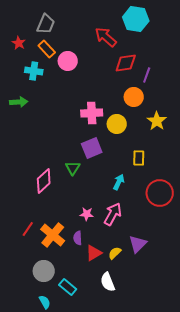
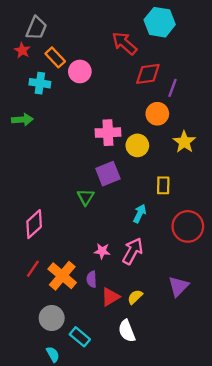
gray trapezoid: (46, 24) -> (36, 28), moved
pink diamond: (44, 181) -> (34, 224), moved
purple triangle: (138, 244) -> (178, 286), moved

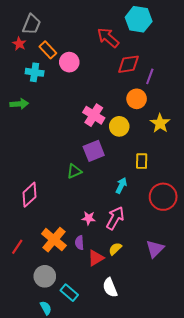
pink cross: (108, 133) -> (94, 115), turned 35
green triangle: (86, 197) -> (74, 171), turned 35
red line: (33, 269) -> (17, 247), moved
yellow semicircle: (135, 297) -> (115, 249), moved

